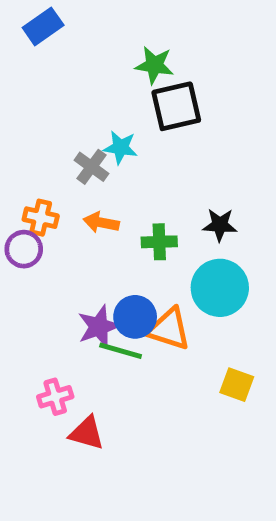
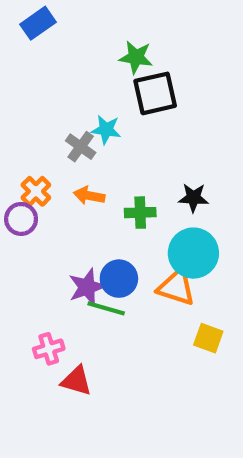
orange cross: (41, 218) -> (36, 191), turned 32
orange triangle: (169, 329) -> (176, 287), moved

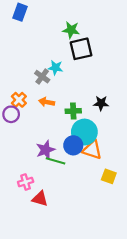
blue rectangle: (38, 23) -> (20, 12), turned -35
cyan circle: (193, 253) -> (84, 132), moved
blue circle: (119, 279) -> (73, 145), moved

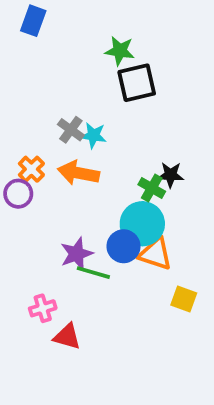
cyan star: (55, 68) -> (93, 135), moved
orange arrow: (47, 102) -> (78, 173), size x1.5
green cross: (73, 111) -> (152, 188), moved, turned 32

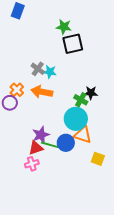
blue circle: (124, 246) -> (66, 143), moved
pink cross: (43, 308) -> (32, 164), moved
red triangle: (67, 337) -> (36, 148), moved, turned -35

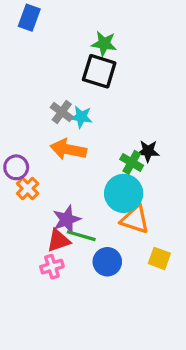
black square: (73, 44) -> (99, 71), moved, turned 30
orange cross: (17, 90) -> (28, 188), moved
blue circle: (66, 143) -> (107, 262), moved

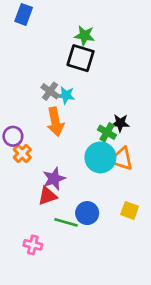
orange arrow: (68, 149) -> (55, 122), turned -112
orange triangle: (135, 219) -> (122, 159), moved
green line: (81, 236) -> (66, 222), moved
pink cross: (52, 267) -> (33, 245), moved, turned 30

